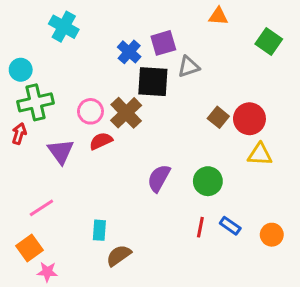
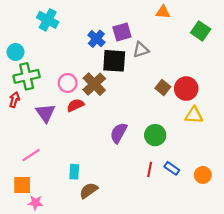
orange square: (30, 248) -> (22, 185), turned 36

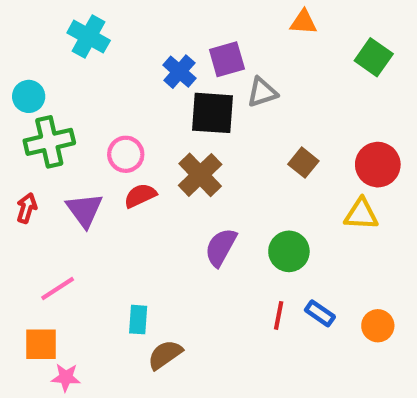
brown cross: (94, 84) -> (200, 175), moved
red circle: (186, 89) -> (378, 165), moved
red arrow: (14, 100) -> (27, 208), moved

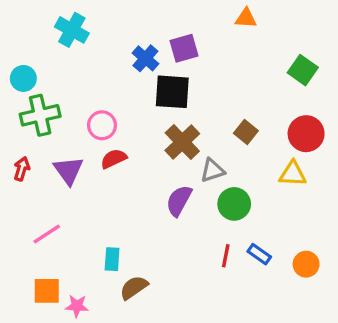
green square: (374, 57) -> (303, 70), moved
gray triangle: (262, 92) -> (212, 170), moved
brown cross: (200, 175) -> (182, 142), moved
orange square: (41, 344) -> (47, 291), moved
pink star: (66, 377) -> (77, 306), moved

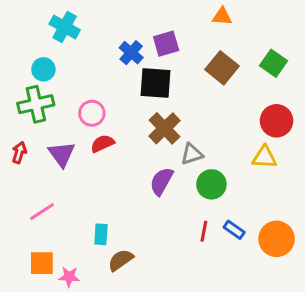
cyan circle: (23, 78) -> (43, 69), moved
brown square: (246, 132) -> (222, 68), moved, size x1.5
orange circle: (306, 264) -> (277, 239), size x1.5

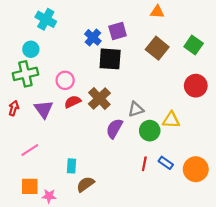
brown cross: (165, 128) -> (99, 99), moved
yellow triangle: (264, 157) -> (171, 120), moved

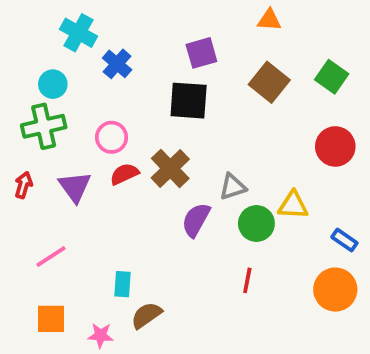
blue cross: (93, 37) -> (117, 64), moved
blue rectangle: (166, 163) -> (344, 240), moved
pink star: (49, 196) -> (101, 335), moved

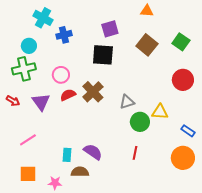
blue cross: (117, 64) -> (64, 35), turned 35
red arrow: (23, 185) -> (13, 101), turned 104
purple semicircle: (196, 220) -> (93, 152), moved, turned 96
brown semicircle: (146, 315) -> (80, 172), turned 36

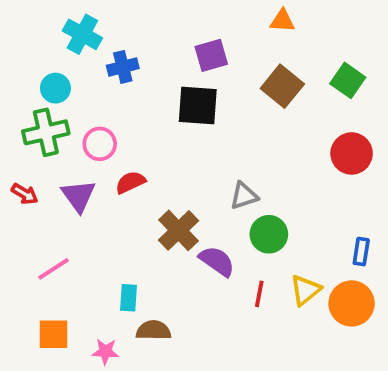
pink circle: (61, 75) -> (100, 144), moved
brown cross: (93, 92) -> (179, 230), moved
yellow triangle: (160, 112) -> (305, 290), moved, turned -42
blue rectangle: (188, 131) -> (361, 252), turned 64
purple semicircle: (93, 152) -> (217, 261), moved

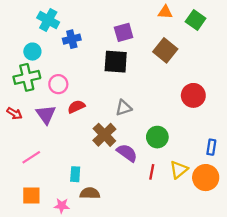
green square: (348, 80) -> (196, 20), moved
red circle: (352, 153) -> (193, 95), moved
gray triangle: (244, 196) -> (124, 108), moved

